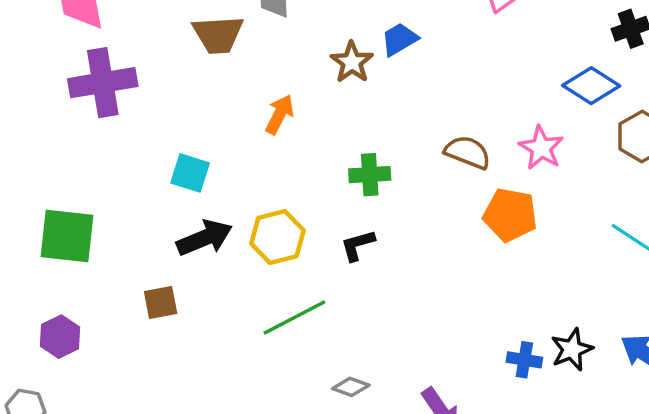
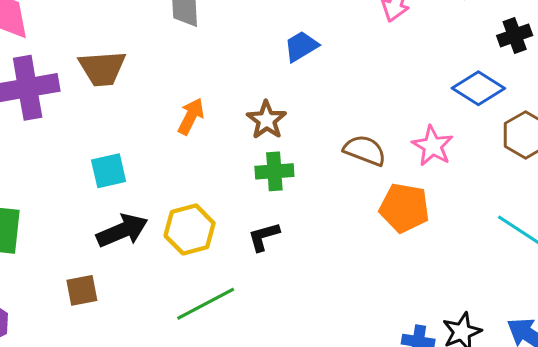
brown trapezoid: (218, 35) -> (102, 68), moved
brown star: (352, 62) -> (266, 120), moved
cyan square: (190, 173) -> (109, 171), turned -30

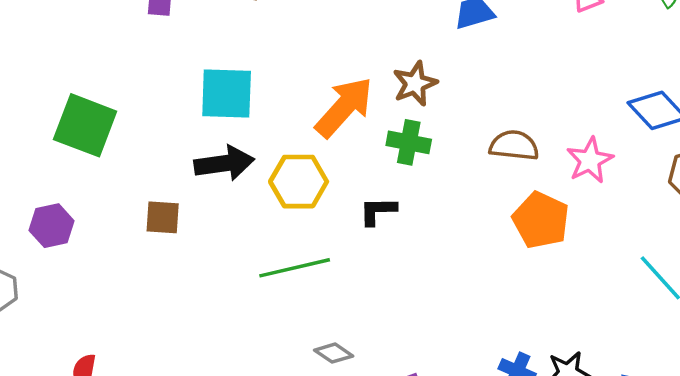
orange arrow: (191, 116) -> (344, 107), moved, size x1.6
brown semicircle: (365, 150) -> (514, 145), turned -30
cyan square: (109, 171) -> (227, 94), size x1.4

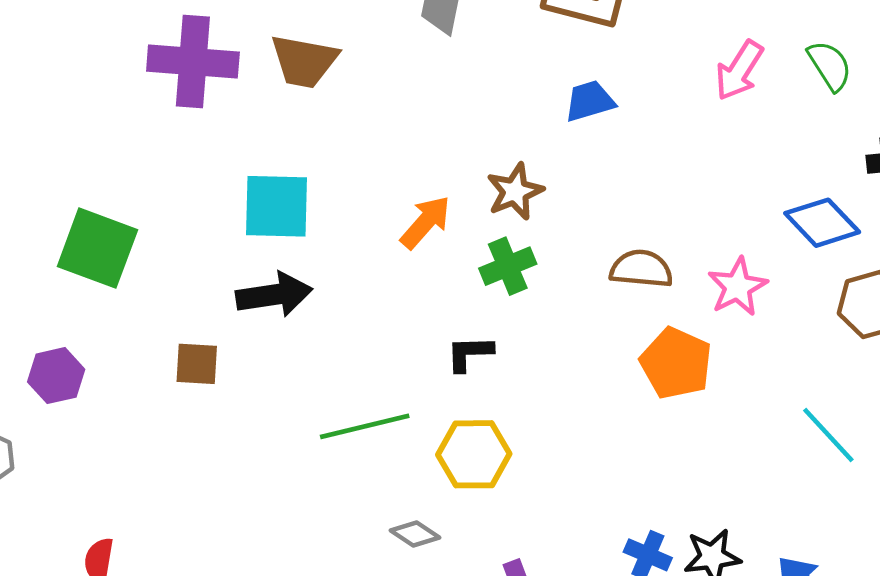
orange arrow: (344, 107) -> (425, 222), size x0.7
green cross: (409, 142) -> (508, 266), turned -33
yellow hexagon: (299, 182) -> (474, 454), moved

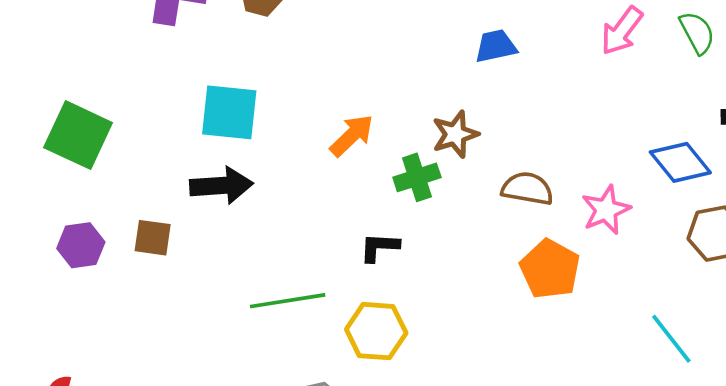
brown star: (515, 192) -> (455, 134), moved
purple hexagon: (56, 376) -> (81, 245), moved

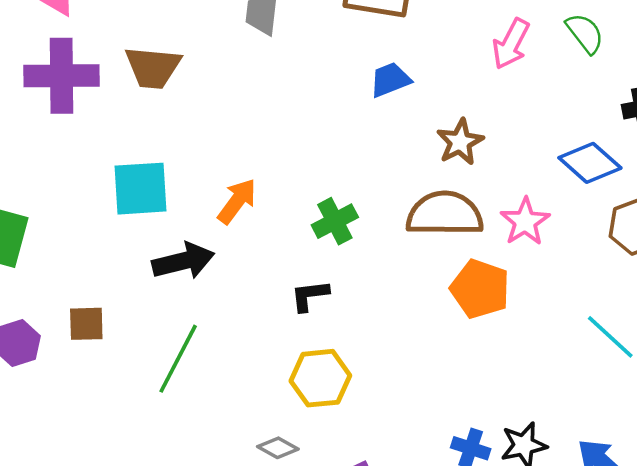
brown star: (455, 134) -> (460, 142), moved
orange arrow: (352, 136) -> (237, 201), moved
black arrow: (221, 186) -> (183, 261), moved
brown semicircle: (527, 189) -> (445, 214), size x1.5
green line: (288, 301) -> (178, 359), moved, turned -44

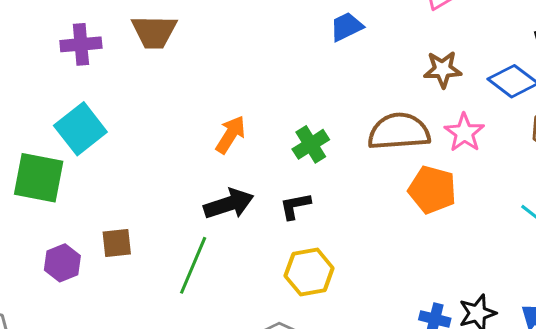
purple cross: (61, 76) -> (81, 44), size x0.7
brown star: (460, 142) -> (443, 69), moved, turned 30
cyan square: (141, 189) -> (80, 129), moved, turned -30
black arrow: (183, 261) -> (229, 204), moved

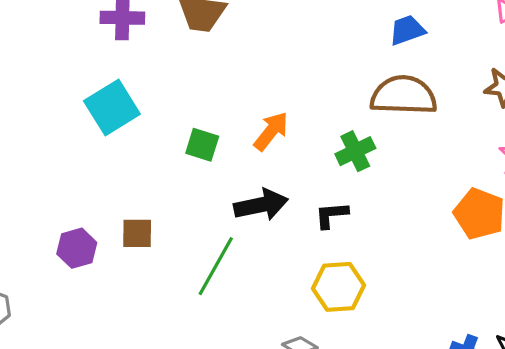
brown semicircle: (399, 131) -> (404, 95), moved
green square: (39, 178) -> (202, 145), moved, size x0.6

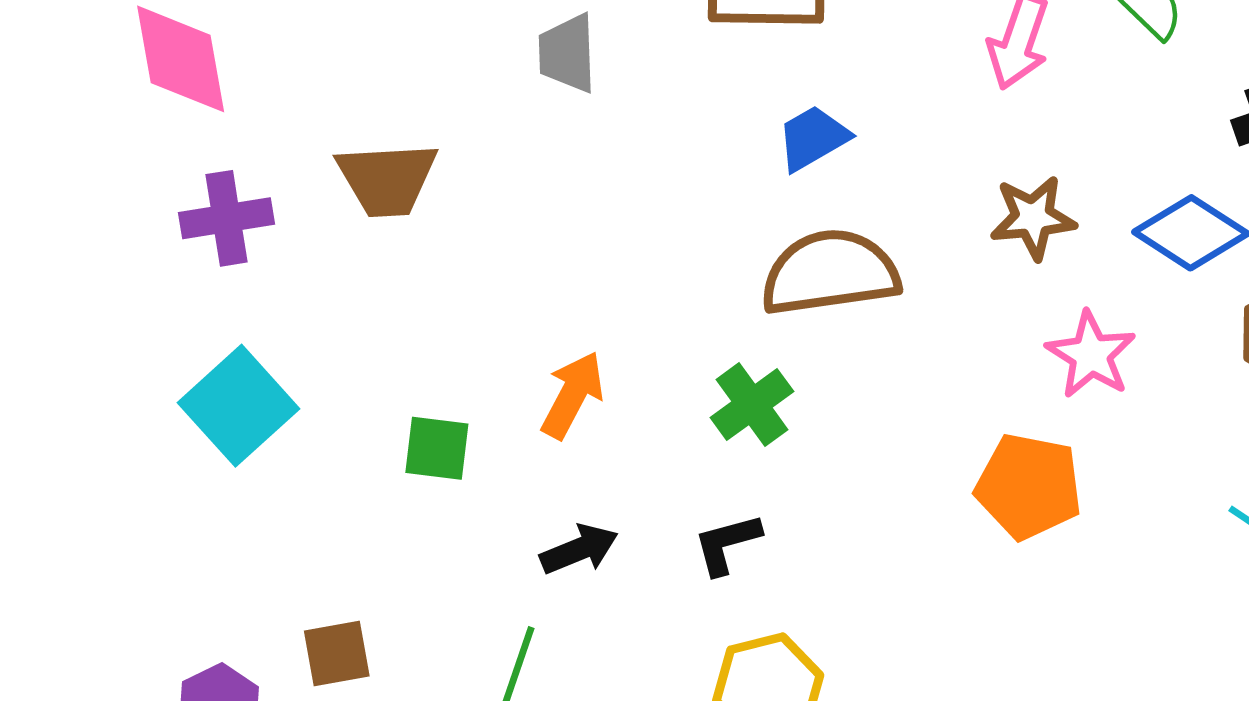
black arrow: (261, 205) -> (579, 549), size x0.7

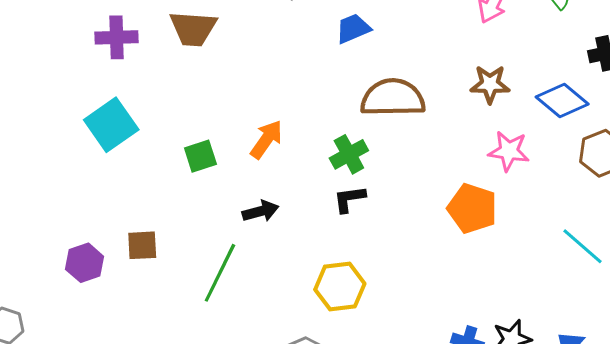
blue trapezoid: (813, 138) -> (353, 28), moved
pink star: (1091, 355) -> (509, 151), turned -30
green square: (437, 448) -> (200, 156), turned -32
black L-shape: (727, 544) -> (349, 199), moved

